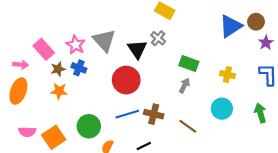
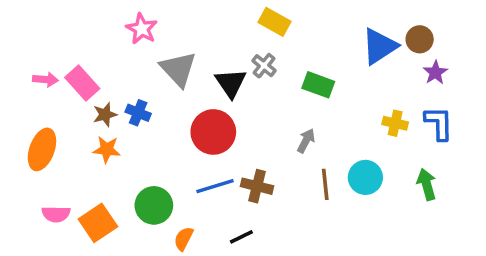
pink star: (76, 45) -> (142, 29), moved
green rectangle: (189, 64) -> (318, 85), moved
pink arrow: (21, 65) -> (45, 80), moved
yellow cross: (227, 75) -> (395, 123), moved
brown line: (188, 126) -> (325, 184), moved, turned 48

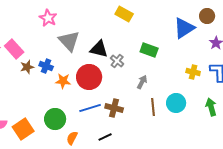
brown circle: (420, 39) -> (207, 16), moved
gray cross: (264, 66) -> (117, 61), moved
black triangle: (231, 83) -> (99, 49), turned -42
orange star: (107, 149) -> (63, 81), moved

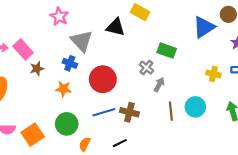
black triangle: (99, 49) -> (116, 27), moved
gray cross: (117, 61) -> (146, 68), moved
blue cross: (46, 66) -> (70, 63), moved
orange star: (63, 81) -> (63, 89), moved

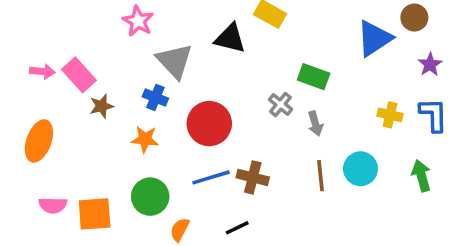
gray arrow: (159, 85) -> (315, 124), moved, turned 136
orange square: (33, 135) -> (95, 214), turned 30

